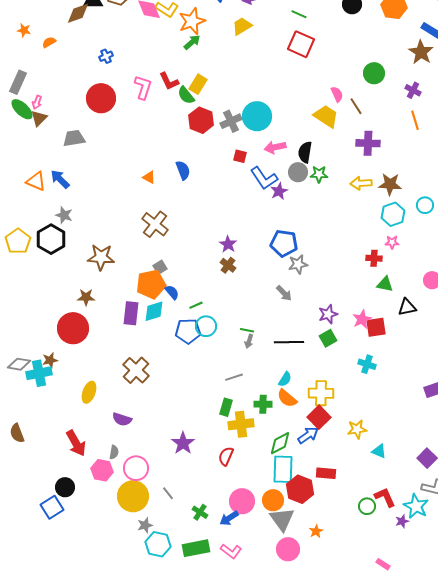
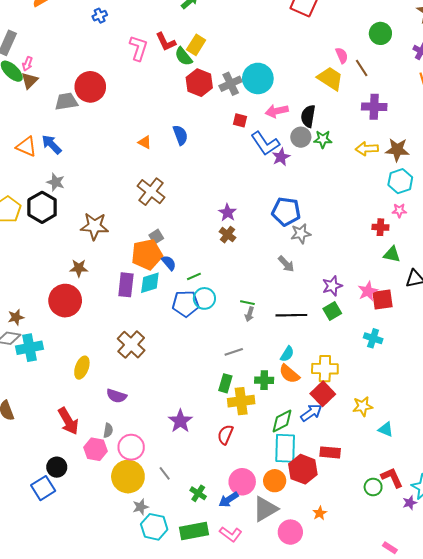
red circle: (101, 98) -> (90, 87), moved
brown star: (50, 360) -> (16, 317), moved
gray triangle: (282, 519) -> (265, 509), moved, turned 36

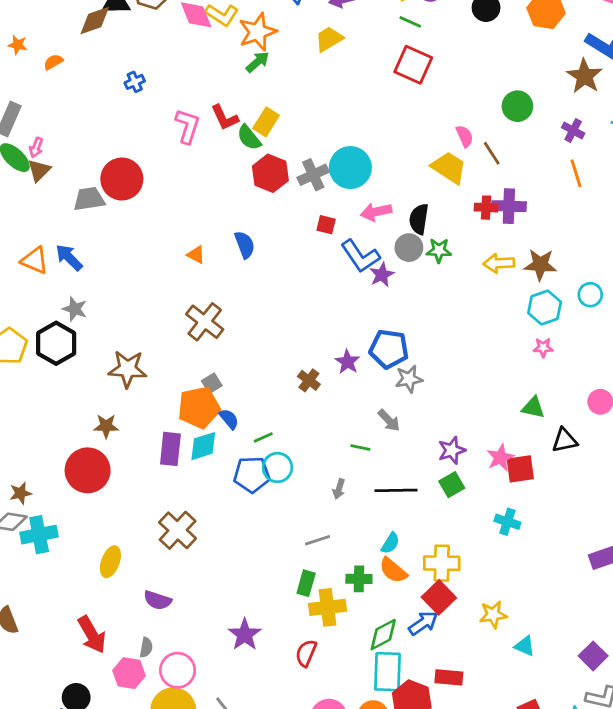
purple star: (227, 213) -> (347, 362), moved
red cross: (380, 227) -> (486, 208), moved
green line: (247, 303) -> (360, 447), moved

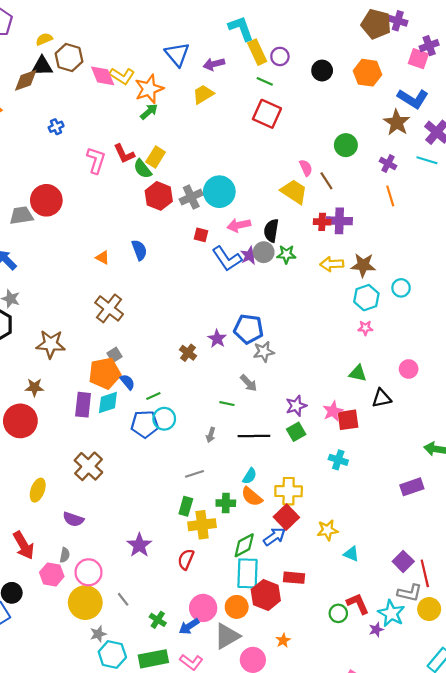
purple star: (382, 275) -> (250, 255), moved

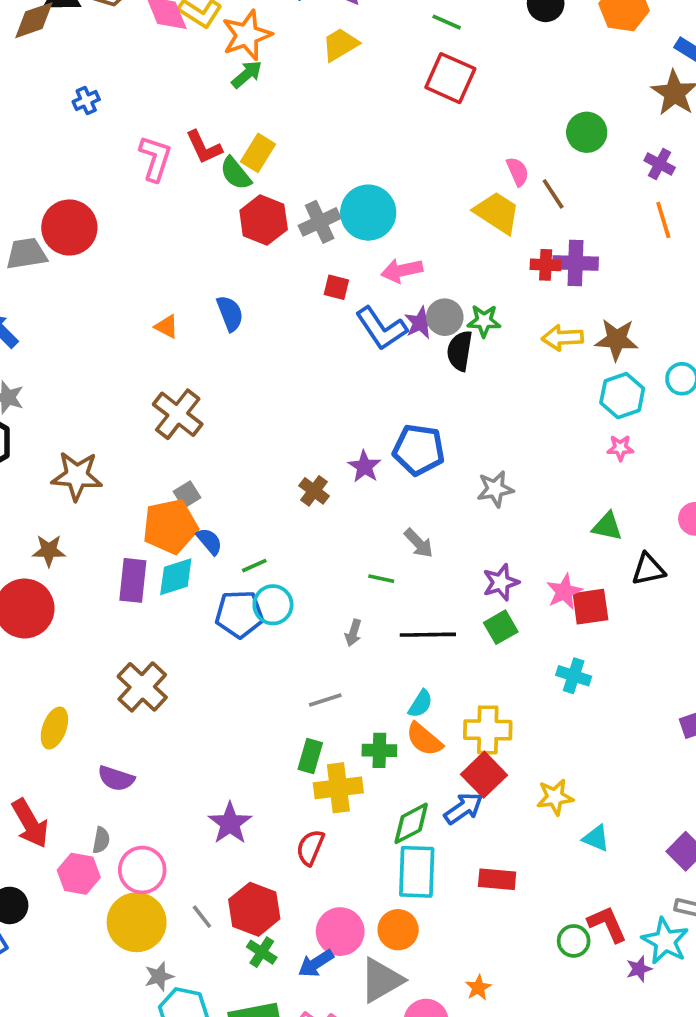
black semicircle: (271, 231) -> (460, 351), moved
gray star: (264, 352) -> (495, 489), moved
red hexagon: (266, 595) -> (254, 909), moved

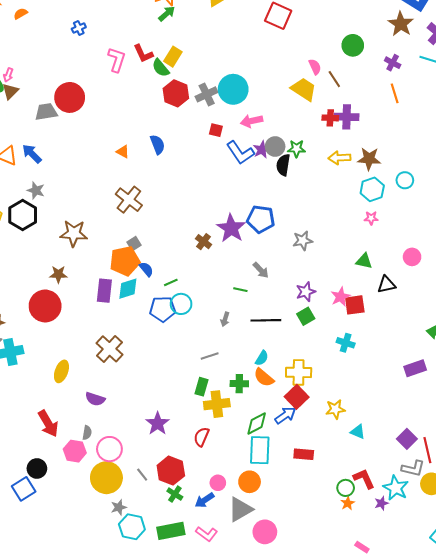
purple star: (364, 467) -> (231, 228), size x1.6
pink circle: (340, 932) -> (218, 483), size x0.6
orange star: (478, 988) -> (348, 503), moved

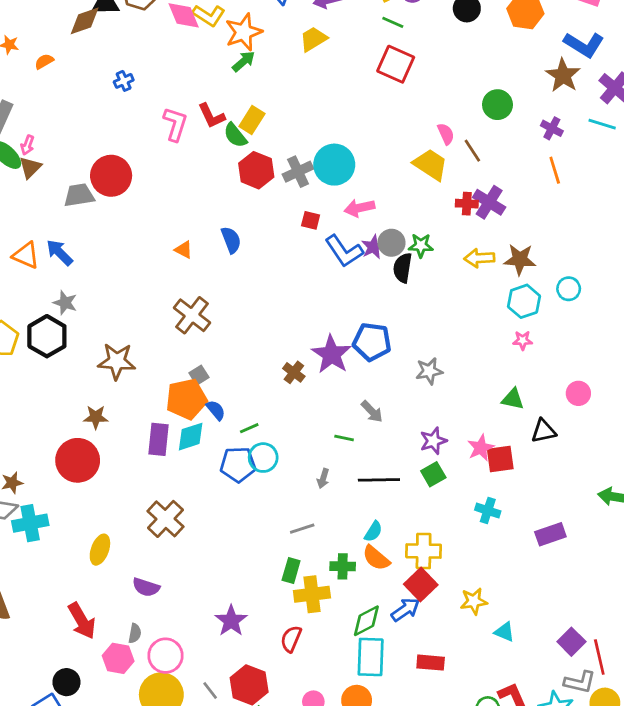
purple cross: (347, 117) -> (489, 202), turned 30
purple rectangle: (415, 368) -> (550, 534), moved

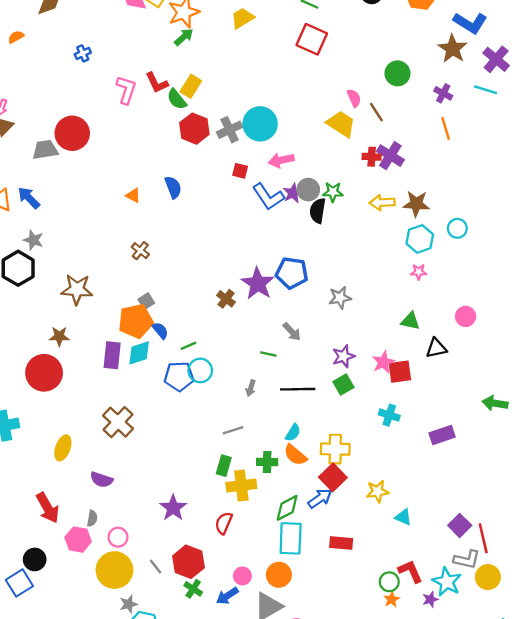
brown cross: (192, 315) -> (140, 251), size x0.6
pink circle: (165, 656) -> (118, 537), size x0.7

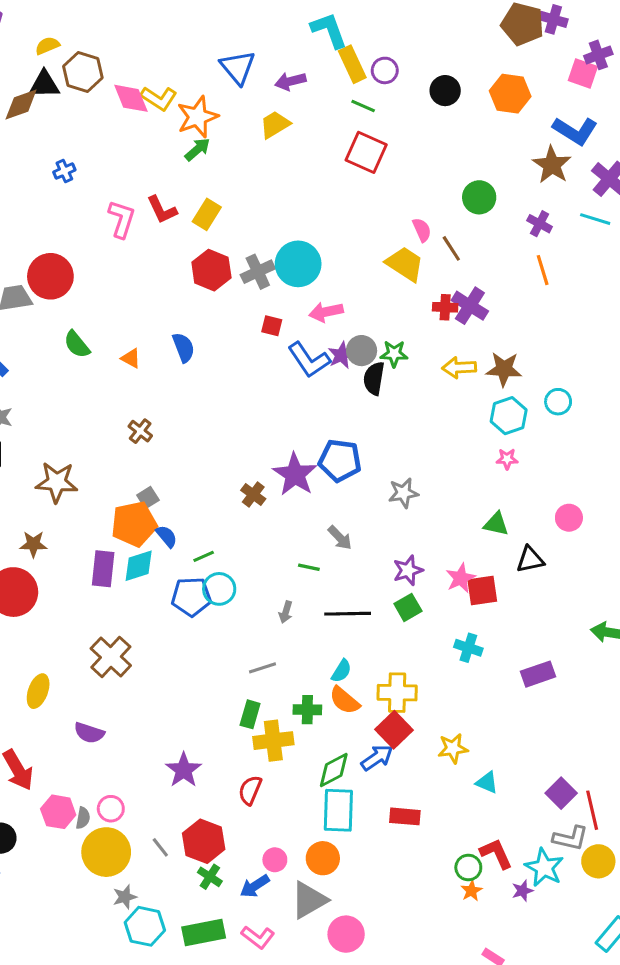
green semicircle: (177, 99) -> (77, 344), moved
gray semicircle: (92, 518) -> (83, 818), moved

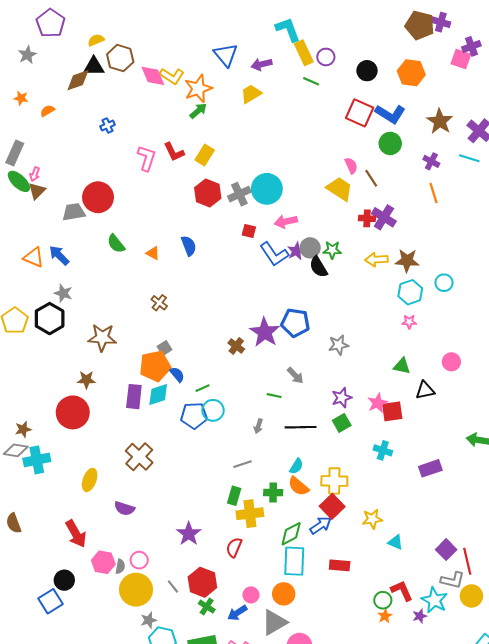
blue L-shape: (575, 131) -> (390, 114), moved
red square: (366, 152) -> (360, 113), moved
black semicircle: (374, 378) -> (318, 267), turned -40

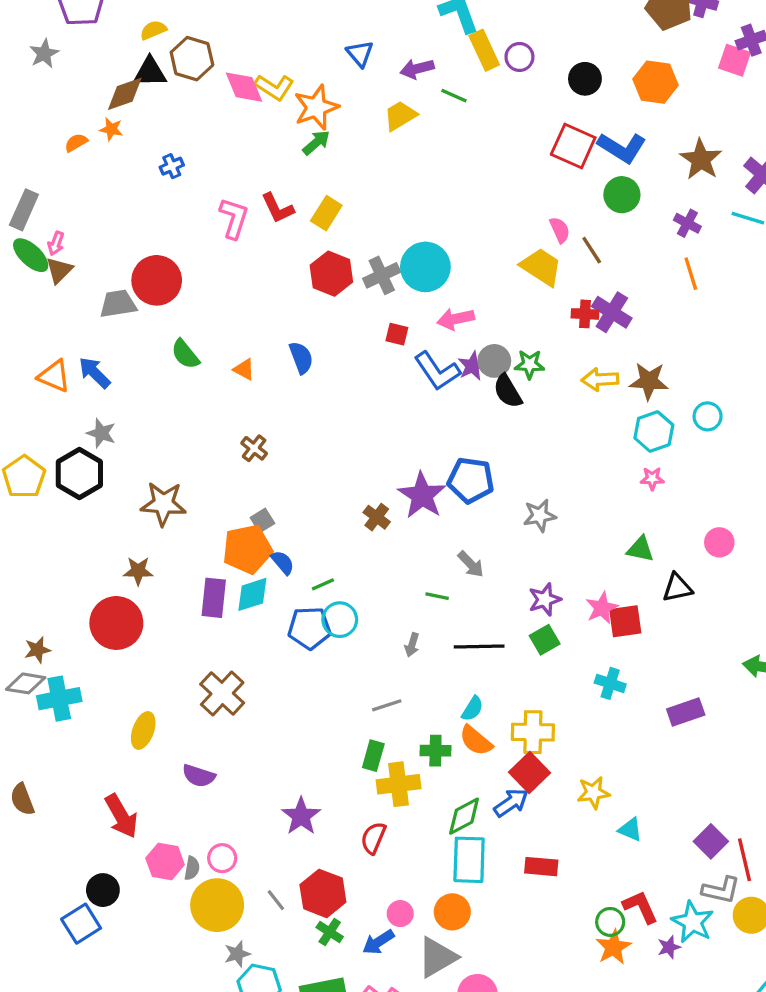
blue triangle: (226, 55) -> (360, 54), size x0.7
green line: (311, 81) -> (454, 96), moved
orange star: (21, 98) -> (111, 129), moved
orange star: (385, 616) -> (614, 947), size x1.5

